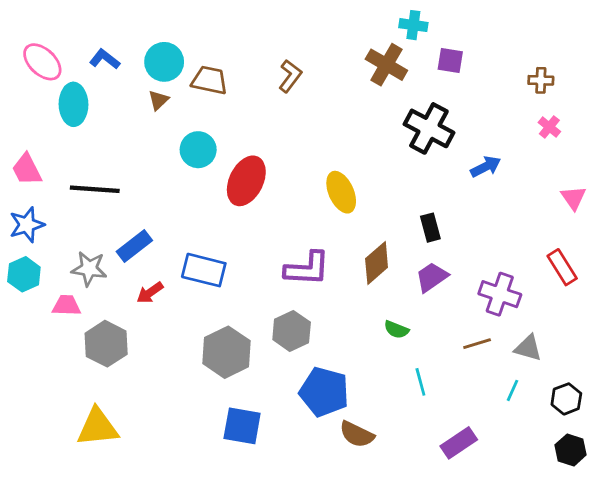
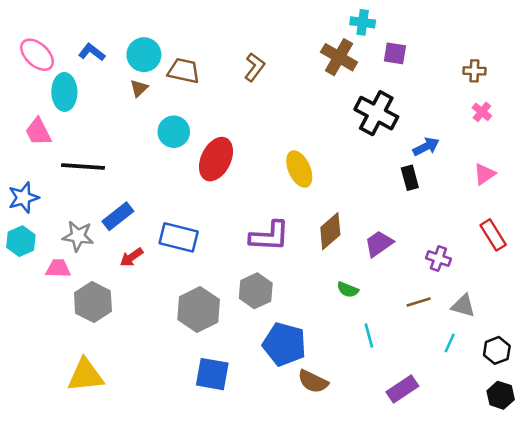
pink trapezoid: (27, 170) -> (38, 132), moved
pink triangle: (573, 198) -> (484, 174), moved, turned 30
black rectangle: (430, 228) -> (410, 178), moved
purple cross: (500, 294) -> (438, 258), size x0.7

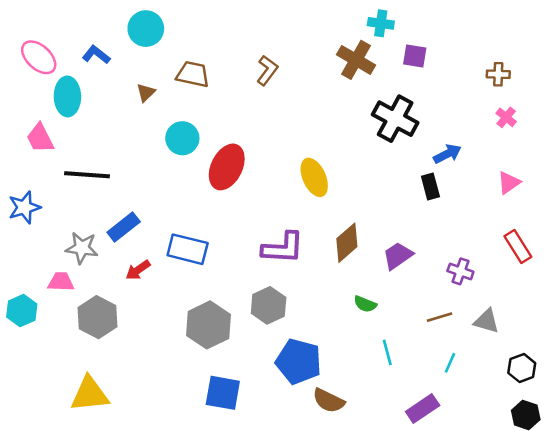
cyan circle: (144, 55) -> (146, 29), moved
cyan hexagon: (21, 241) -> (22, 311), moved
cyan line: (450, 343) -> (450, 363), moved

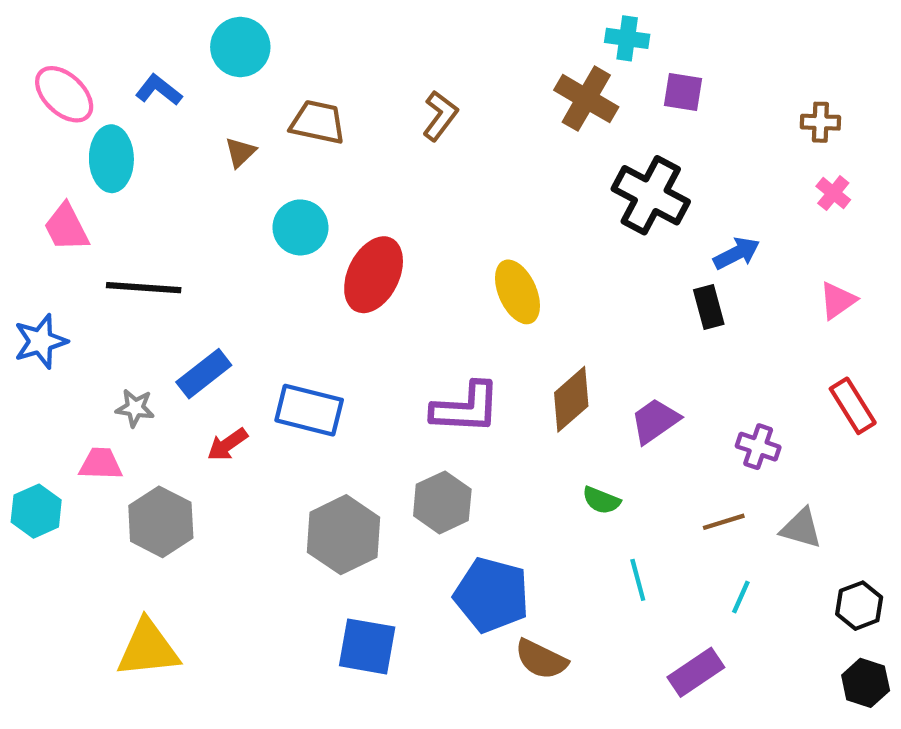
gray star: (82, 248) -> (135, 408), size x0.7

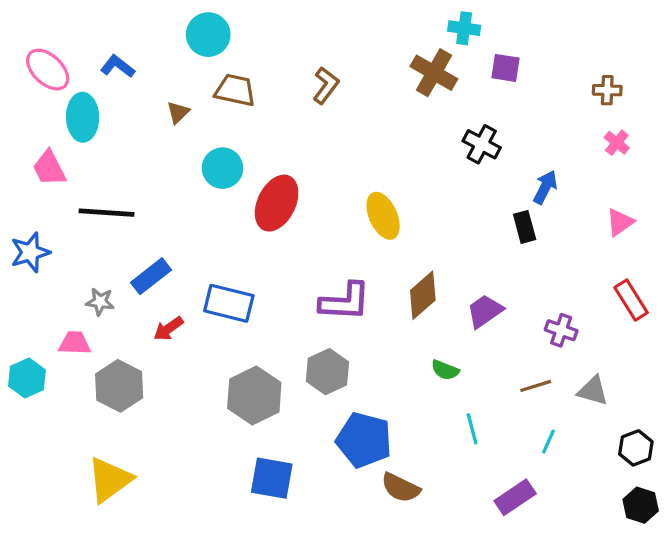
cyan circle: (240, 47) -> (208, 35), moved
black cross: (651, 195) -> (482, 144), size x0.7
blue arrow: (737, 253) -> (545, 187), turned -36
yellow triangle: (148, 649) -> (110, 480), turned -30

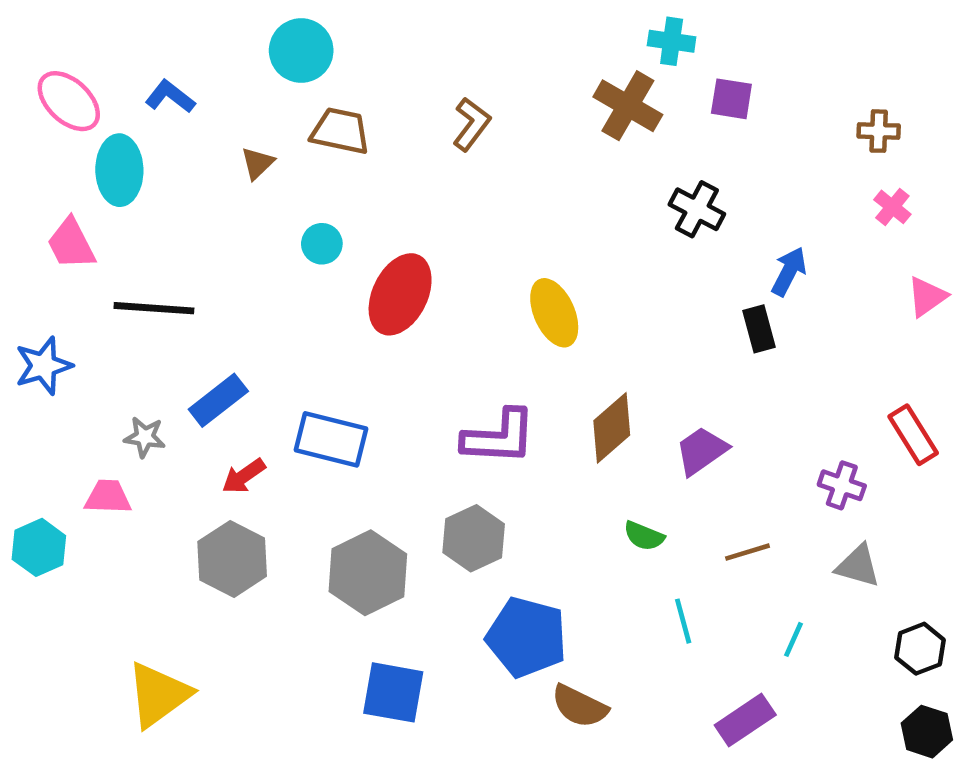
cyan circle: (223, 168) -> (322, 244), size x0.7
pink triangle: (620, 222) -> (927, 297), moved
purple cross: (561, 330) -> (842, 485), moved
gray hexagon: (119, 386) -> (232, 559), moved
brown line: (536, 386) -> (747, 552), moved

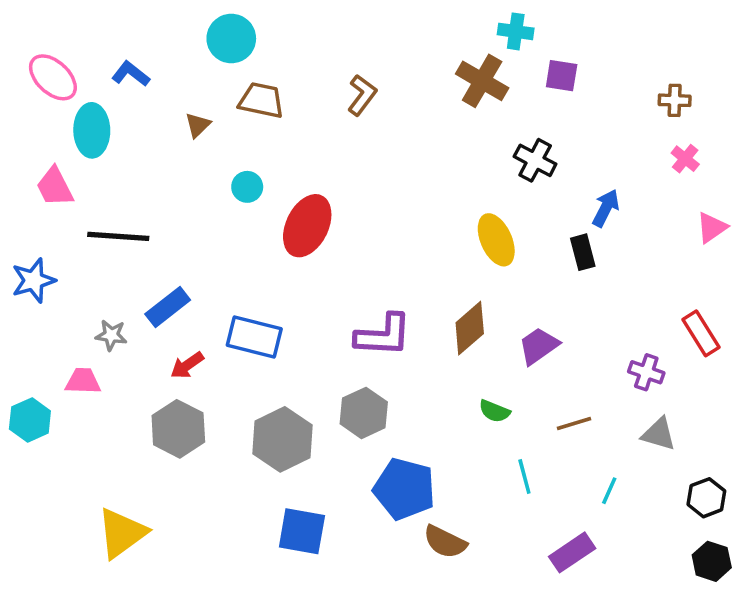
yellow ellipse: (554, 313) -> (496, 240), moved

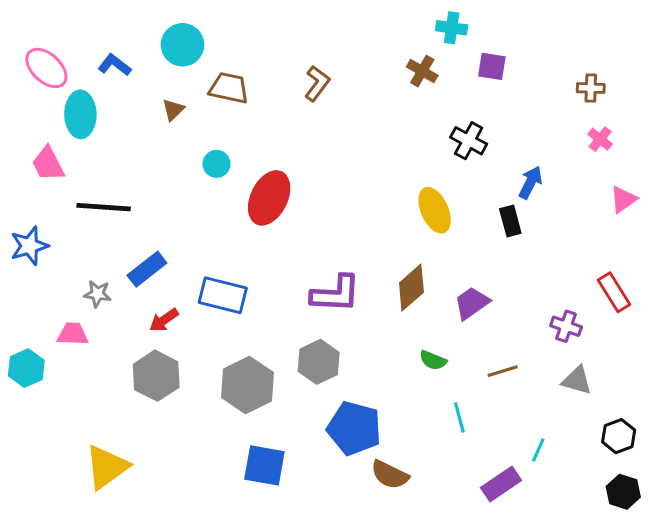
cyan circle: (231, 39) -> (182, 45), moved
brown cross: (482, 81) -> (422, 71), size x0.7
cyan line: (609, 491) -> (538, 450), moved

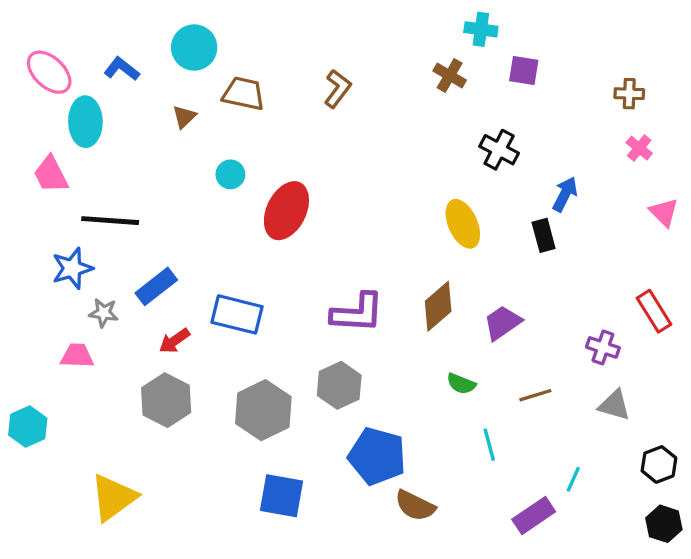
pink triangle: (623, 199) -> (664, 212), turned -40
blue star: (29, 246) -> (72, 268), moved
cyan hexagon: (26, 368) -> (28, 427), moved

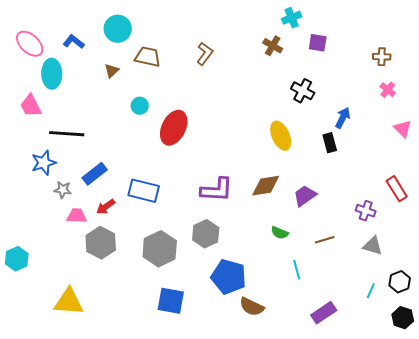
cyan cross: (481, 29) -> (292, 18), turned -30
brown diamond: (438, 306) -> (266, 186), turned 32
pink trapezoid: (77, 356) -> (77, 216), moved
cyan line: (573, 479) -> (371, 291), moved
yellow triangle: (113, 497) -> (69, 302), turned 40

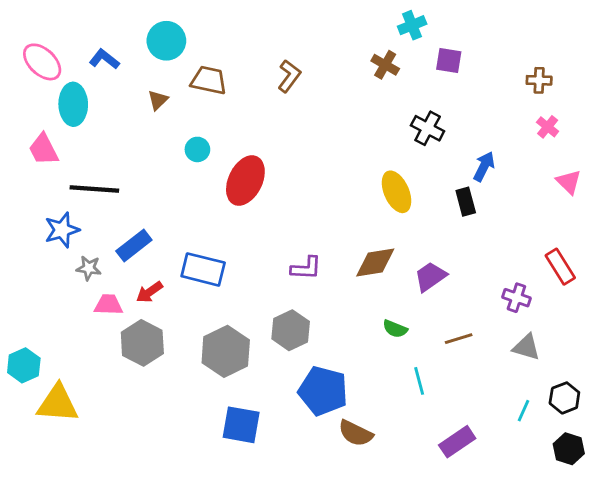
purple L-shape: (217, 190) -> (306, 268), size x0.7
yellow triangle: (69, 302) -> (58, 404), moved

